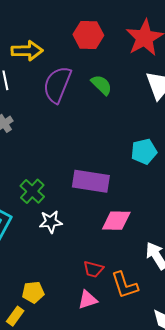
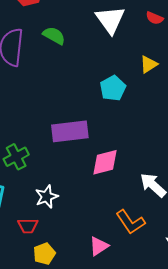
green cross: (32, 191) -> (16, 157), turned 35
white star: (51, 222) -> (47, 197), moved
red trapezoid: (93, 269) -> (28, 226), moved

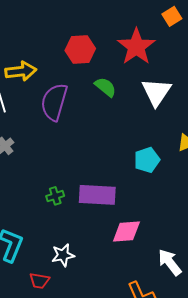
green semicircle: (54, 36) -> (105, 87), moved
green cross: (16, 157) -> (55, 196), moved, size x0.7

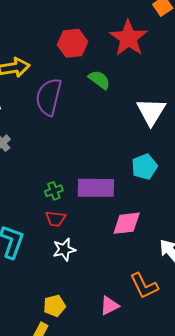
white triangle: (156, 92) -> (151, 112), moved
cyan pentagon: (147, 160) -> (144, 167), moved
red trapezoid: (39, 281) -> (55, 219), moved

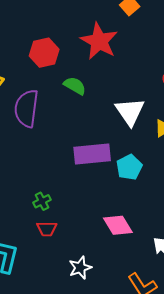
purple rectangle: (96, 188) -> (92, 154), moved
pink diamond: (127, 223) -> (118, 225), turned 72
white star: (64, 250) -> (80, 268), moved

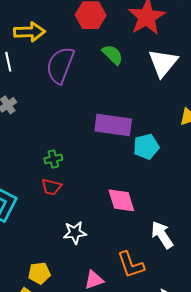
white triangle: (130, 112) -> (163, 63), moved

